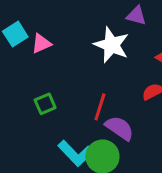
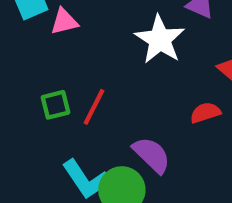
red line: (100, 107) -> (94, 107), moved

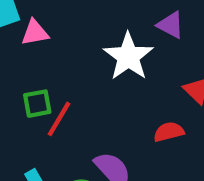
green square: (55, 105) -> (37, 104), moved

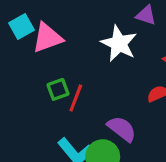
pink triangle: (35, 33) -> (47, 38), size x1.5

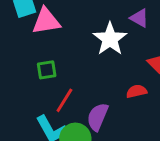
red line: (76, 98) -> (64, 100), moved
purple semicircle: (122, 129) -> (98, 117), turned -116

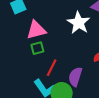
pink triangle: (46, 21) -> (36, 30), moved

